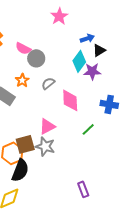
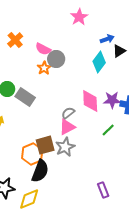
purple star: (92, 71) -> (112, 100), moved
orange star: (22, 80) -> (44, 68), moved
gray semicircle: (48, 83) -> (68, 113), moved
gray star: (45, 146) -> (65, 147), turned 30

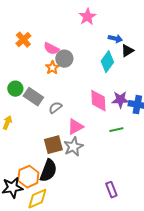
blue arrow: (107, 39) -> (115, 39), turned 32
gray semicircle: (68, 113) -> (55, 108), moved
green line: (108, 130) -> (116, 130), turned 32
orange hexagon: (32, 154) -> (28, 177), moved

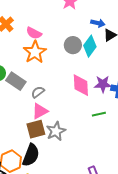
gray circle: (64, 59) -> (73, 45), moved
orange star: (52, 68) -> (35, 52), size x1.6
pink triangle: (75, 127) -> (40, 111), moved

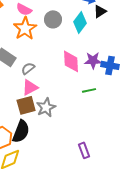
gray circle: (73, 45) -> (53, 19), moved

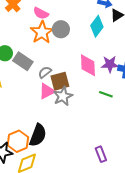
gray circle: (53, 19) -> (61, 29), moved
green line: (89, 90) -> (106, 94), turned 32
brown square: (26, 105) -> (60, 81), moved
gray star: (46, 107) -> (63, 96), moved

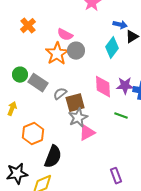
pink semicircle: (41, 13) -> (65, 35), moved
pink triangle: (47, 91) -> (87, 133), moved
orange hexagon: (18, 141) -> (33, 134), moved

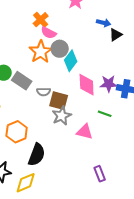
orange cross: (28, 26) -> (41, 20), moved
cyan diamond: (112, 48) -> (71, 61), moved
gray semicircle: (60, 94) -> (44, 92), turned -144
brown square: (75, 103) -> (59, 101), turned 30
pink triangle: (87, 133) -> (85, 132), moved, turned 42

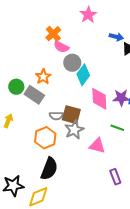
orange star: (41, 52) -> (43, 77), moved, size x0.7
gray semicircle: (44, 92) -> (56, 116), moved
orange hexagon: (17, 132) -> (45, 138), moved
purple rectangle: (100, 174) -> (115, 177), moved

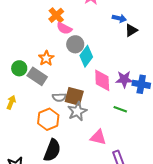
pink triangle: (97, 146) -> (98, 137), moved

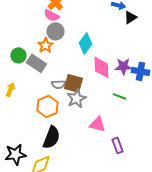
pink semicircle: (64, 28) -> (51, 15), moved
gray circle: (75, 44) -> (55, 31), moved

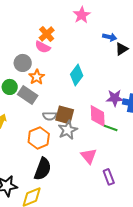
gray circle: (55, 31) -> (23, 63), moved
pink diamond: (101, 67) -> (98, 116), moved
pink triangle: (97, 124) -> (89, 156), turned 36

